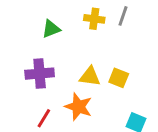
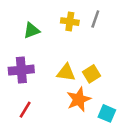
yellow square: (119, 78) -> (92, 74), turned 36
orange star: (78, 107) -> (79, 99), moved, turned 30

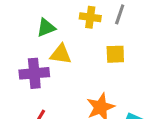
yellow triangle: (66, 73) -> (61, 54), moved
yellow square: (92, 74) -> (115, 54), moved, turned 30

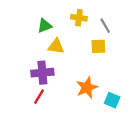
gray line: (120, 14) -> (105, 26), moved, turned -49
purple cross: (34, 73) -> (42, 73), moved

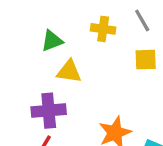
gray line: (105, 26) -> (142, 20), moved
yellow square: (98, 46) -> (146, 60), moved

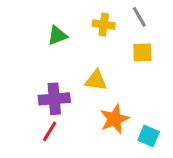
yellow triangle: (69, 71) -> (96, 80), moved

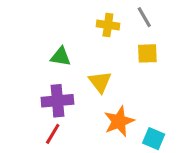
green triangle: (57, 35) -> (61, 57), moved, turned 30
yellow triangle: (96, 80) -> (100, 82), turned 45

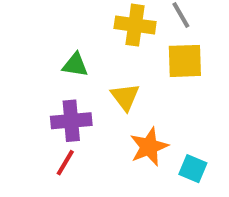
yellow cross: (108, 25) -> (135, 25), size x1.4
yellow square: (147, 53) -> (185, 61), size x1.4

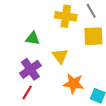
purple cross: (71, 121) -> (30, 69), turned -30
orange star: (149, 147) -> (73, 84), turned 30

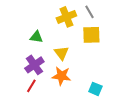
yellow cross: (66, 16) -> (66, 17), turned -30
orange star: (73, 84) -> (61, 76), moved

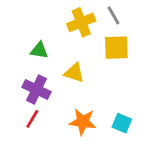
yellow triangle: (61, 53) -> (74, 73), turned -35
purple cross: (34, 65) -> (36, 90), turned -30
orange star: (61, 76) -> (83, 122), moved

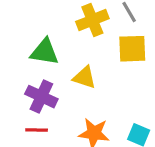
green triangle: (39, 50) -> (45, 52), size x1.4
red line: (32, 119) -> (37, 130), turned 60

